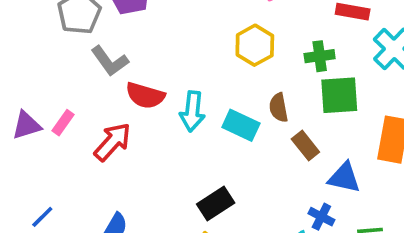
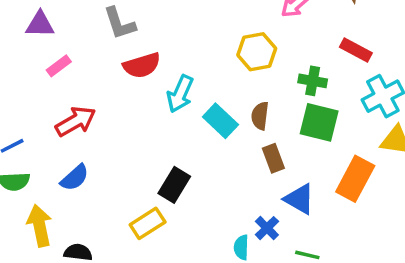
red semicircle: (145, 96) -> (142, 65), turned -51
purple triangle: (26, 125) -> (40, 24), moved
red arrow: (113, 142) -> (76, 121), moved
black rectangle: (216, 204) -> (174, 185), turned -44

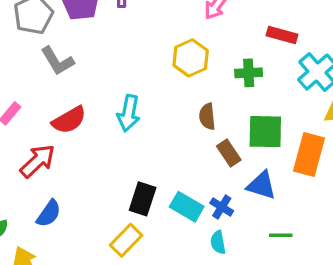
red semicircle: (142, 65) -> (69, 120), moved
cyan rectangle: (220, 121) -> (187, 207), moved
green square: (319, 122) -> (265, 132), moved
blue cross: (267, 228) -> (222, 207), moved

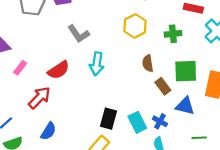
gray L-shape: (57, 61) -> (78, 34), moved
cyan rectangle: (187, 207) -> (137, 122), turned 36

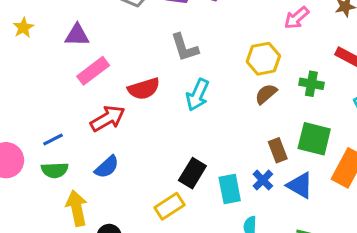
brown semicircle: (148, 63) -> (266, 94), moved, turned 42
pink rectangle: (20, 68) -> (93, 71), size x1.5
blue cross: (160, 121) -> (263, 180), moved

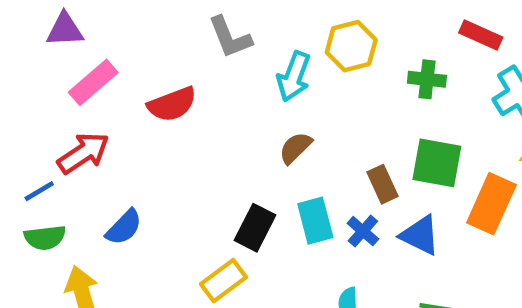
brown semicircle: (266, 94) -> (295, 148), moved
cyan arrow: (198, 95) -> (294, 76), moved
red arrow: (108, 118) -> (83, 153), moved
cyan rectangle: (230, 189) -> (315, 221), moved

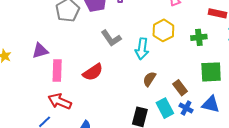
pink rectangle: (93, 82) -> (57, 70), turned -35
red arrow: (83, 153) -> (60, 101), turned -110
brown rectangle: (382, 184) -> (180, 88), moved

